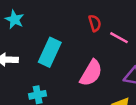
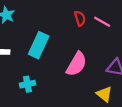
pink line: (119, 38) -> (102, 22), moved

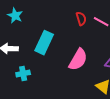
cyan cross: (27, 84) -> (23, 74), moved

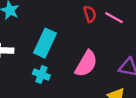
cyan cross: (23, 74) -> (41, 75), moved, turned 32

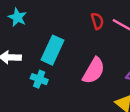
cyan cross: (41, 75) -> (39, 79), moved

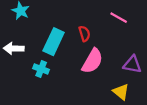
red semicircle: (97, 21) -> (84, 34), moved

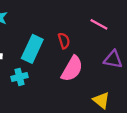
purple triangle: (132, 64) -> (113, 59), moved
cyan cross: (41, 69) -> (19, 77), turned -35

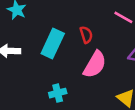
cyan cross: (19, 77) -> (58, 93), moved

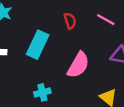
red semicircle: (86, 35) -> (70, 21), moved

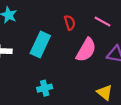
pink semicircle: (78, 65) -> (86, 50), moved

